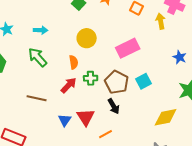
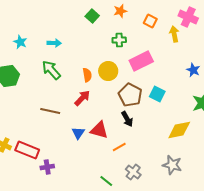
yellow circle: (87, 38) -> (108, 71), moved
green cross: (91, 78) -> (119, 40), moved
cyan square: (144, 81) -> (157, 94), turned -35
red triangle: (86, 117) -> (99, 130), turned -42

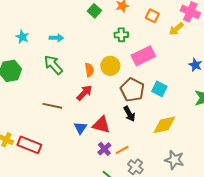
yellow arrow: (174, 34) -> (176, 29), turned -119
yellow diamond: (179, 130) -> (164, 125), moved
orange line: (119, 147) -> (122, 150), moved
purple cross: (47, 167) -> (104, 149), moved, turned -32

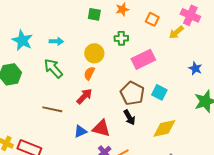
green square: (94, 11) -> (94, 14), turned -32
cyan star: (22, 37) -> (22, 40), size x1.5
yellow circle: (110, 66) -> (94, 53), moved
orange semicircle: (89, 70) -> (89, 73), turned -144
blue triangle: (80, 128) -> (80, 131), turned 32

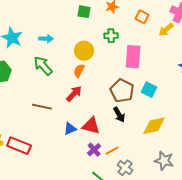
pink rectangle: (143, 59) -> (133, 57), turned -60

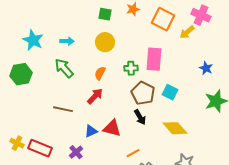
orange square: (142, 17) -> (163, 19), size x1.6
green cross: (111, 36) -> (131, 68), moved
yellow circle: (84, 51) -> (105, 42), moved
yellow diamond: (154, 126) -> (175, 128), turned 60
purple cross: (94, 150) -> (76, 152), moved

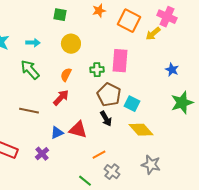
green square: (105, 14) -> (60, 15), moved
cyan square: (170, 92) -> (132, 104), moved

